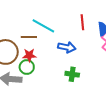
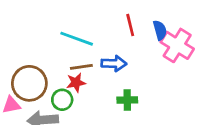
brown line: (29, 37) -> (81, 67), moved
red star: (29, 55) -> (76, 83), moved

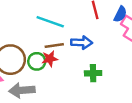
blue semicircle: (160, 30) -> (120, 14), turned 42
green circle: (62, 100) -> (37, 61), moved

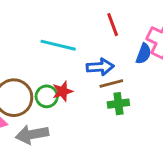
blue semicircle: (120, 14) -> (144, 54), moved
brown line: (54, 45) -> (111, 83), moved

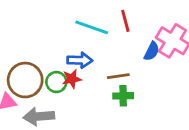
cyan line: (58, 45) -> (92, 27), moved
blue arrow: (100, 67) -> (80, 60), moved

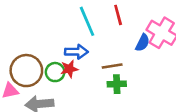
cyan line: (92, 27) -> (87, 21), turned 48

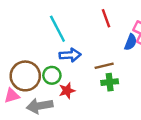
cyan line: (87, 21) -> (57, 29), moved
red star: (69, 69) -> (67, 91), moved

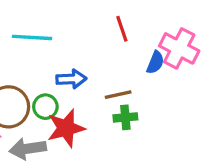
cyan line: (57, 29) -> (32, 37), moved, turned -60
red star: (67, 91) -> (66, 128), size x1.6

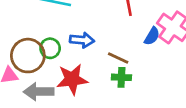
brown line: (118, 95) -> (118, 58), turned 30
green circle: (45, 107) -> (50, 48), moved

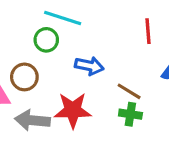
green circle: (50, 48) -> (46, 40), moved
brown circle: (28, 56) -> (24, 77), size x0.7

